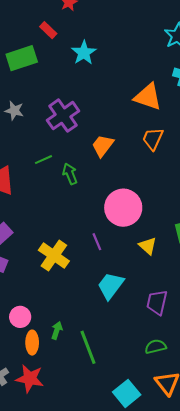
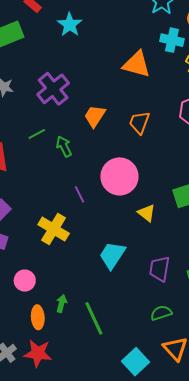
orange trapezoid: (153, 139) -> (139, 122), moved
purple line: (97, 242) -> (79, 194), moved
pink circle: (20, 317) -> (25, 281), moved

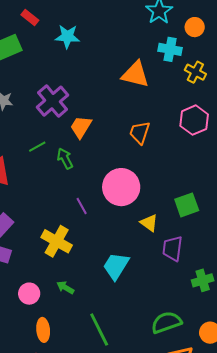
cyan star: (70, 25) -> (67, 36), turned -30
orange trapezoid: (95, 116) -> (81, 127), moved
purple trapezoid: (160, 269) -> (172, 249), moved
green arrow: (62, 304) -> (65, 288), moved, turned -72
green semicircle: (161, 313) -> (166, 322), size x1.4

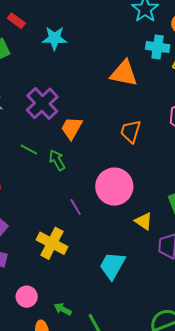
green line: (37, 147) -> (29, 150), turned 60
green arrow: (65, 288) -> (63, 309), moved

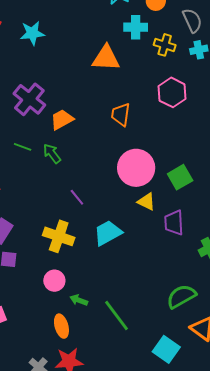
orange trapezoid: (72, 128) -> (62, 120), turned 40
pink circle: (114, 187) -> (136, 168), moved
cyan trapezoid: (112, 266) -> (108, 233), moved, turned 40
pink circle: (27, 297) -> (54, 281), moved

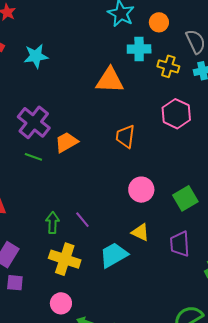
green line: (23, 147) -> (33, 157), moved
green arrow: (52, 154) -> (53, 223), moved, turned 40
pink circle: (136, 168) -> (141, 190), size x0.7
yellow triangle: (146, 202) -> (140, 232), moved

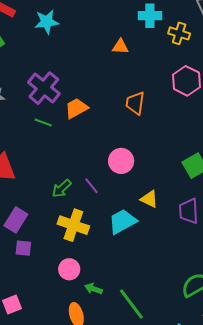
orange triangle: (110, 80) -> (120, 47), size x0.6
pink circle: (141, 190) -> (121, 161), moved
green arrow: (53, 223) -> (62, 188), turned -135

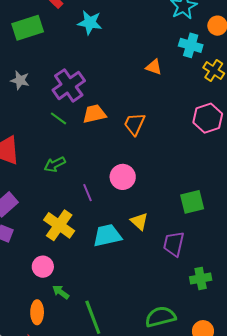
orange trapezoid: (135, 103) -> (134, 124), moved
green arrow: (62, 188) -> (55, 164), moved

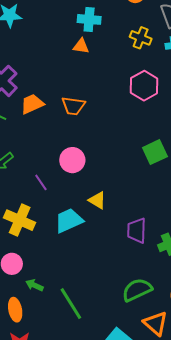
cyan cross: (191, 45) -> (89, 19), moved
orange trapezoid: (134, 124) -> (73, 106), turned -95
green square: (192, 202) -> (155, 152), moved
purple trapezoid: (174, 244) -> (137, 231), moved

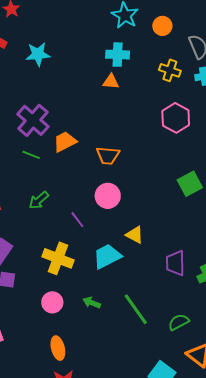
orange trapezoid: (73, 106) -> (108, 156), moved
green arrow: (34, 285) -> (92, 303), moved
green semicircle: (137, 290) -> (179, 322), size x0.7
green line: (71, 304) -> (136, 309), moved

